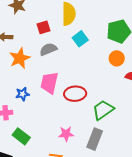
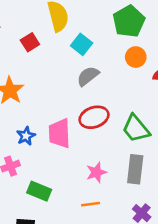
gray semicircle: (48, 49) -> (88, 76), moved
pink trapezoid: (49, 83) -> (59, 133), moved
green trapezoid: (103, 110) -> (136, 129), turned -80

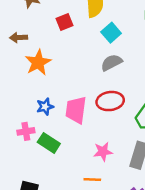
green rectangle: (39, 191) -> (49, 143), moved

